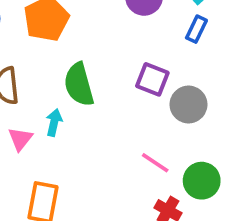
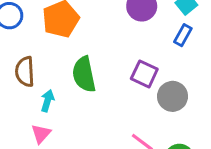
cyan arrow: (54, 122) -> (47, 101), moved
pink triangle: (20, 139) -> (41, 134), moved

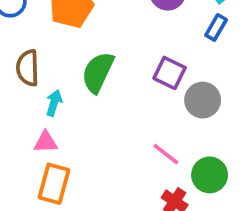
green semicircle: (84, 74) -> (98, 72), turned 36
pink triangle: (41, 134) -> (46, 142), turned 45

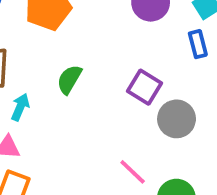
blue rectangle: (216, 27) -> (198, 44), turned -50
green semicircle: (98, 72) -> (69, 79), size x0.7

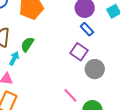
blue rectangle: (198, 44) -> (87, 29), moved, turned -32
green semicircle: (69, 79) -> (27, 44), moved

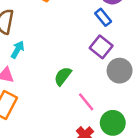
blue rectangle: (87, 29) -> (103, 17), moved
green semicircle: (27, 44) -> (63, 76), moved

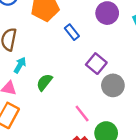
blue rectangle: (103, 17) -> (72, 32), moved
green semicircle: (63, 76) -> (44, 82), moved

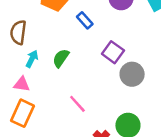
green semicircle: (44, 82) -> (61, 58), moved
pink line: (82, 114) -> (77, 104), moved

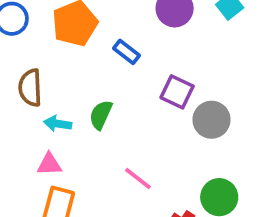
cyan arrow: (32, 59) -> (58, 124), turned -98

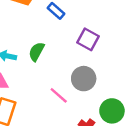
gray circle: (211, 120) -> (84, 79), moved

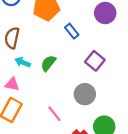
pink line: (59, 95) -> (54, 114), moved

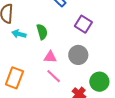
green semicircle: (48, 63) -> (42, 32), turned 133
pink triangle: (12, 84) -> (50, 57), moved

